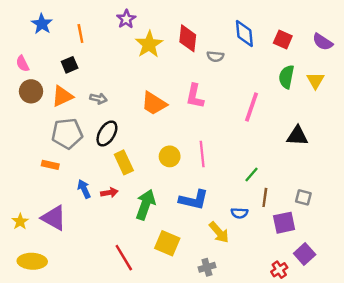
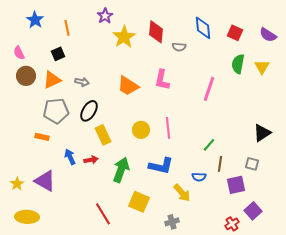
black triangle: (297, 136) -> (262, 133), moved, turned -36

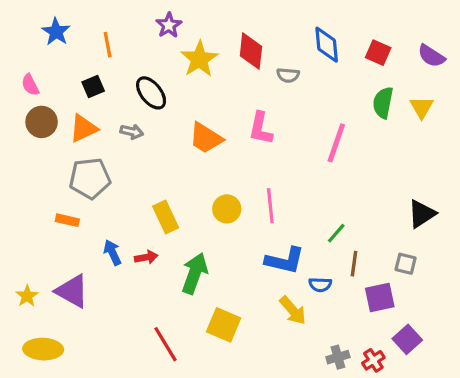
black ellipse: (89, 111) -> (151, 93), moved, turned -70
blue L-shape: (161, 166) -> (285, 260), moved
gray cross: (172, 222) -> (338, 357), moved

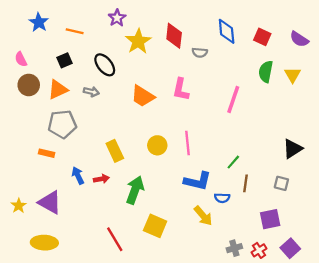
orange line: (108, 45) -> (75, 31), turned -66
purple square: (380, 298) -> (270, 219), moved
purple square: (407, 339) -> (290, 248), moved
yellow ellipse: (43, 349) -> (44, 243), moved

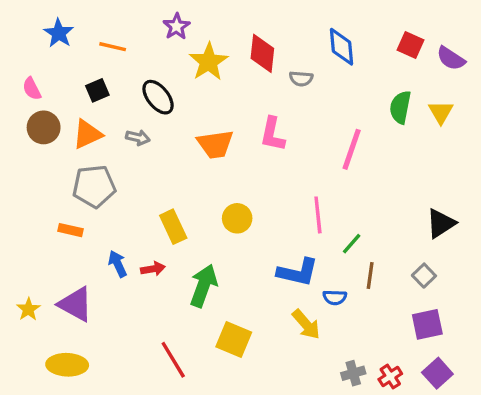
red square: (262, 37) -> (410, 45), moved
orange trapezoid: (143, 96) -> (215, 144), turned -40
pink line: (187, 143) -> (318, 215), moved
gray square: (281, 183) -> (424, 276), turned 32
purple square: (270, 219) -> (427, 324), moved

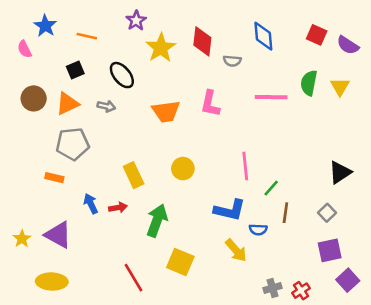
pink semicircle: (32, 89) -> (25, 49), moved
pink line: (352, 149) -> (271, 97), moved, turned 72
purple square: (437, 373) -> (348, 280), moved

